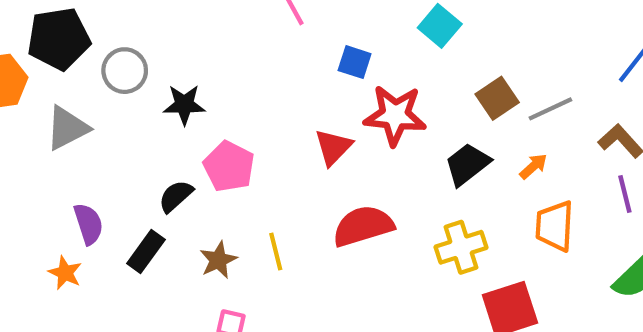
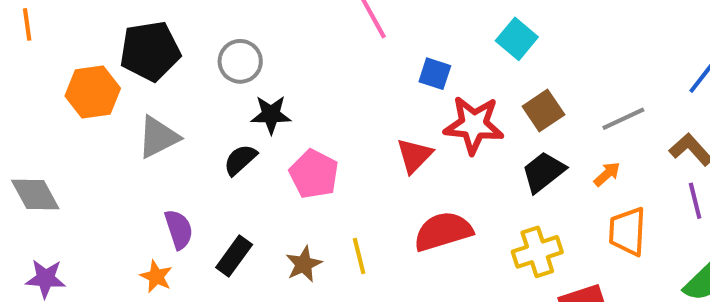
gray circle: (125, 71) -> (240, 61), moved
brown square: (497, 98) -> (543, 111), moved
black semicircle: (176, 196) -> (240, 160), moved

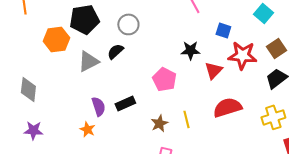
black star: (271, 115) -> (190, 50), moved
black semicircle: (240, 160) -> (115, 51), moved
gray diamond: (35, 195) -> (28, 89), turned 35
black rectangle: (234, 256) -> (125, 103), moved, turned 30

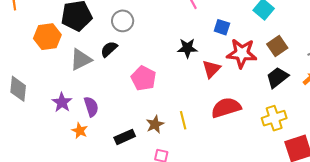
pink pentagon: (164, 79) -> (143, 78), moved
black rectangle: (125, 103) -> (125, 137), moved
purple star: (33, 130) -> (62, 102), moved, turned 30

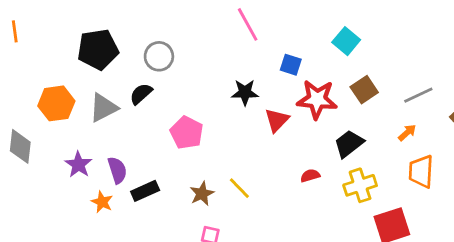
orange hexagon: (47, 37) -> (56, 103), moved
black trapezoid: (277, 77) -> (349, 144), moved
red semicircle: (226, 108) -> (310, 176), moved, size x0.5
yellow line: (183, 120) -> (239, 188), turned -30
black rectangle: (125, 137) -> (145, 191), moved

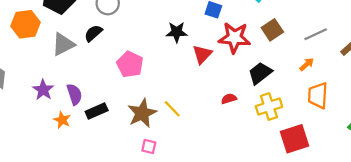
orange hexagon: (56, 103) -> (25, 24), moved
brown star: (202, 194) -> (142, 113), size x1.5

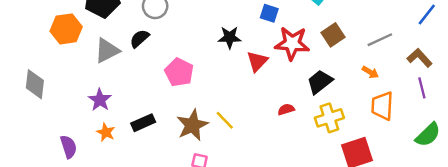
orange arrow: (307, 64) -> (370, 72), turned 72
purple star: (43, 90) -> (100, 100), moved
purple semicircle: (74, 94) -> (69, 147), moved

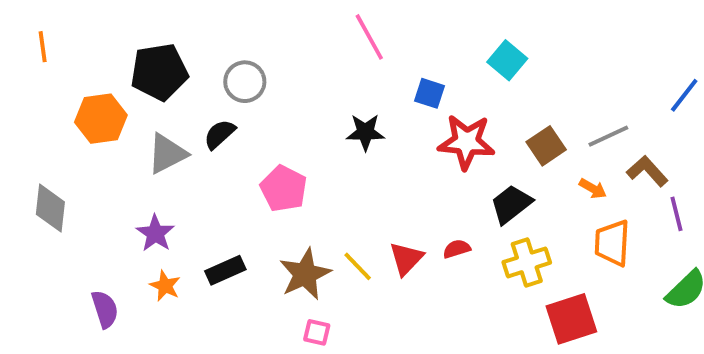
brown square: (333, 35) -> (546, 146), moved
brown L-shape: (420, 58) -> (647, 171), moved
red triangle: (257, 61) -> (406, 259), moved

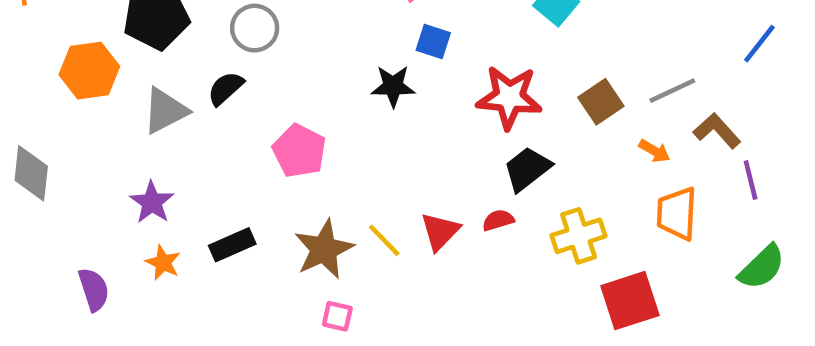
blue square: (430, 93) -> (433, 41), moved
black trapezoid: (511, 204) -> (527, 169), moved

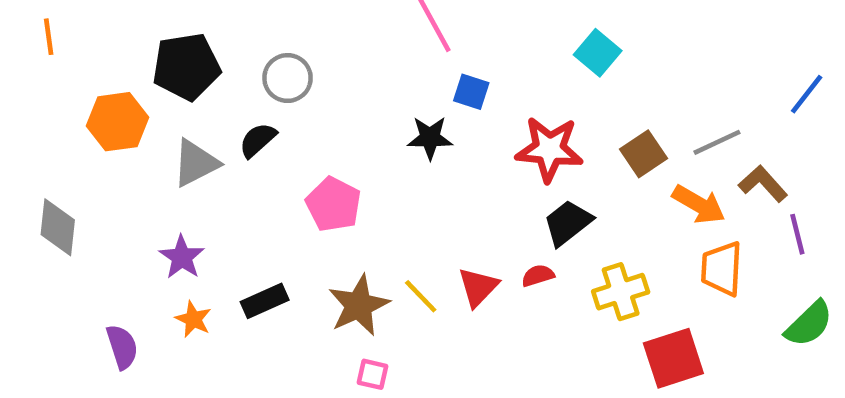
orange arrow: (654, 151) -> (699, 204), size x1.6

